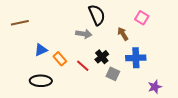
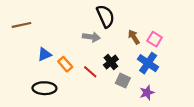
pink square: (142, 18) -> (155, 39), moved
blue cross: (136, 58) -> (148, 63), turned 36
purple star: (155, 87) -> (147, 93), moved

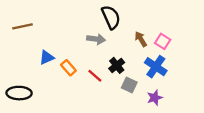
black ellipse: (44, 88) -> (19, 93), moved

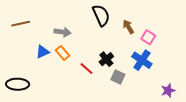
gray arrow: (96, 39) -> (62, 32), moved
brown arrow: (141, 39) -> (128, 27), moved
orange rectangle: (68, 68) -> (62, 53), moved
purple star: (155, 98) -> (168, 91), moved

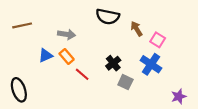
black semicircle: (101, 15) -> (108, 17), turned 125
red line: (87, 69) -> (82, 74), moved
black ellipse: (18, 84) -> (19, 90), turned 70

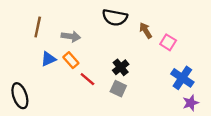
brown line: (22, 25) -> (38, 27), moved, turned -66
blue cross: (151, 64) -> (182, 78), moved
gray square: (125, 82) -> (118, 89), moved

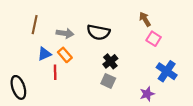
black semicircle: (115, 17) -> (98, 32), moved
brown arrow: (146, 31) -> (145, 19), moved
red line: (87, 79) -> (55, 72), moved, turned 48
purple star: (191, 103) -> (147, 94), moved

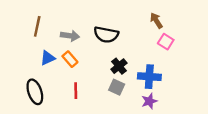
blue cross: (167, 71) -> (149, 77), moved, turned -30
red line: (55, 72) -> (76, 91), moved
black ellipse: (18, 87) -> (35, 92), moved
purple star: (147, 94) -> (149, 101), moved

